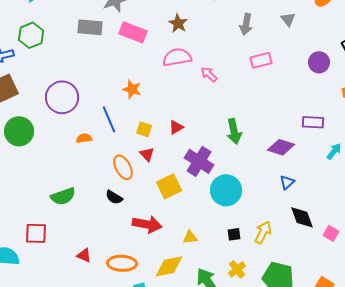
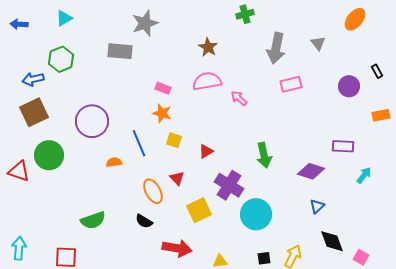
gray arrow: (246, 24) -> (276, 48), size x1.4
pink rectangle: (133, 32) -> (163, 88), moved, size x0.6
yellow square: (144, 129) -> (174, 140), moved

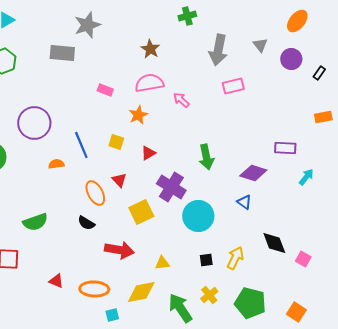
black rectangle: (377, 71) -> (319, 73), turned 64
purple circle: (349, 86) -> (291, 59), moved
orange star: (162, 113) -> (138, 115), moved, turned 30
blue triangle: (317, 206) -> (244, 202), moved, turned -42

